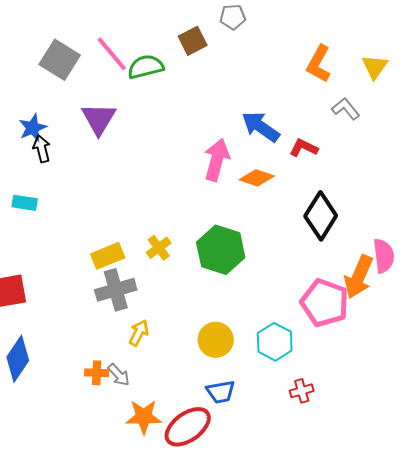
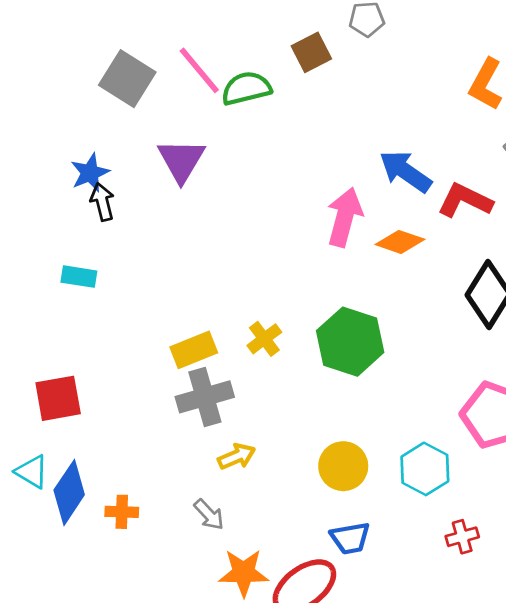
red L-shape: (304, 148) -> (465, 200), size x1.4
yellow arrow: (139, 333) -> (237, 456), turned 40
orange cross: (97, 373) -> (122, 512), moved

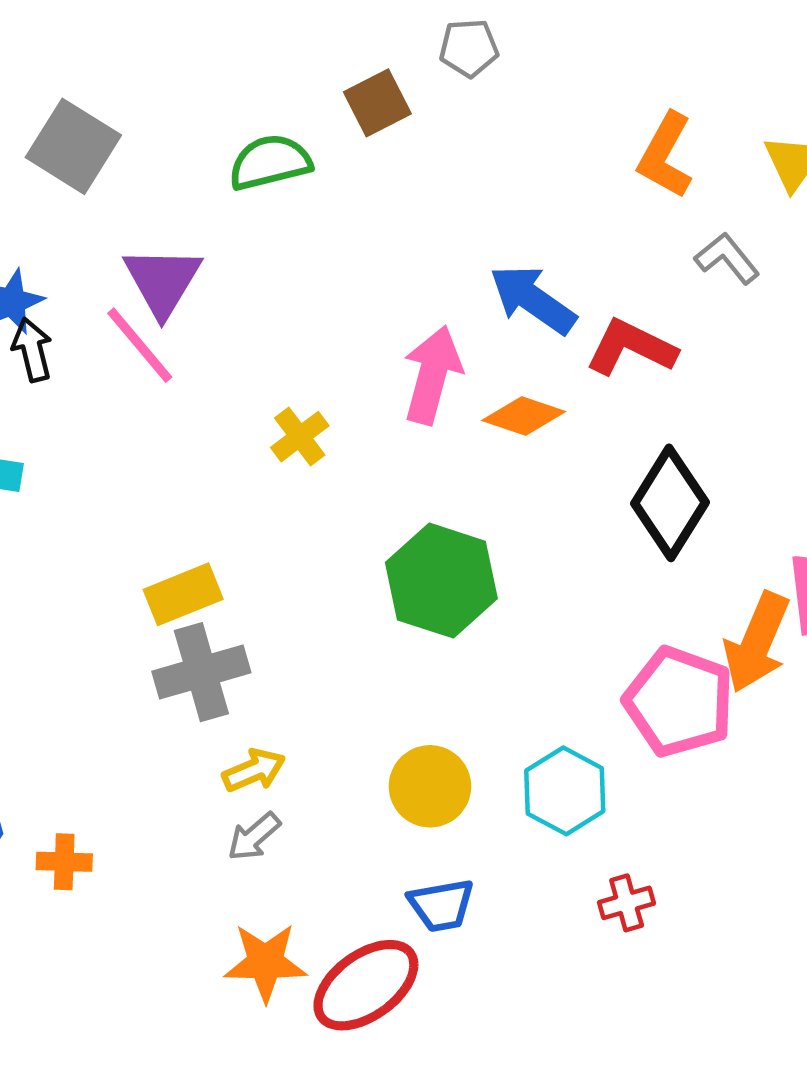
pink line: (199, 70) -> (140, 345), moved
yellow cross: (264, 339) -> (300, 437), moved
gray arrow: (209, 515) -> (254, 837), moved, turned 92

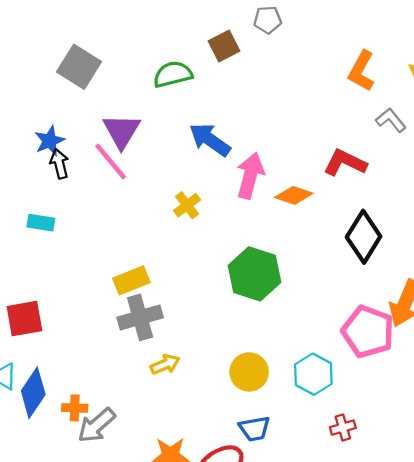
blue arrow: (533, 299) -> (210, 140), moved
gray arrow: (254, 837) -> (96, 425), moved, size x1.5

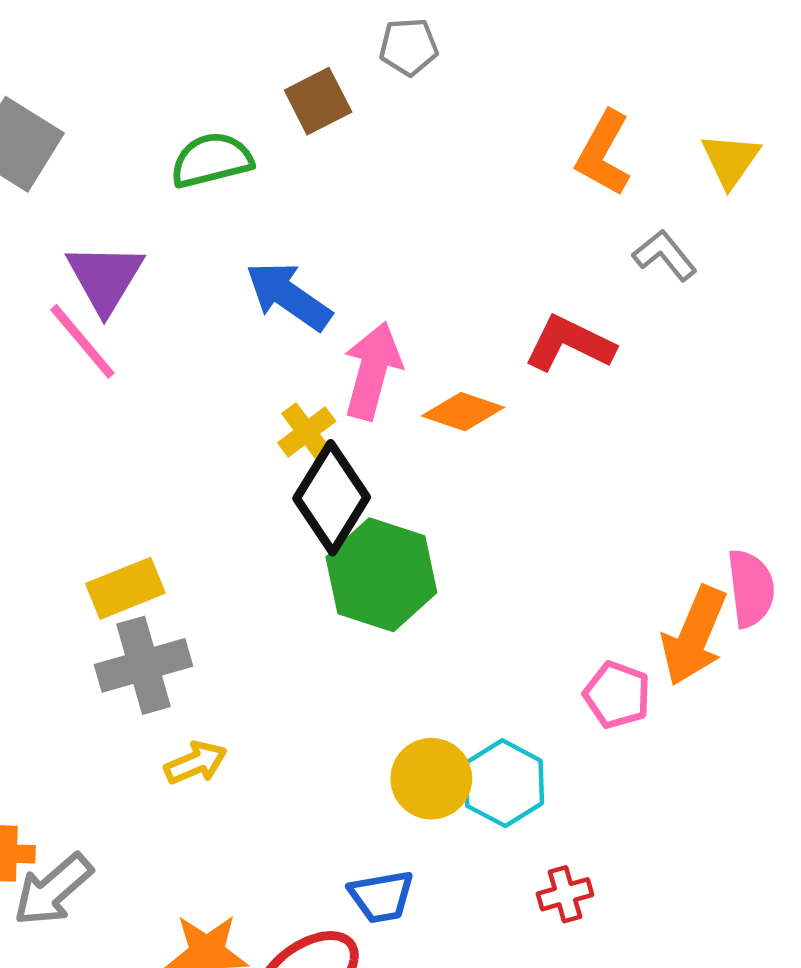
yellow cross: (187, 205) -> (307, 432), moved
black diamond: (364, 237) -> (332, 498), moved
pink pentagon: (368, 332) -> (617, 695), size x0.6
yellow circle: (249, 372) -> (431, 779), moved

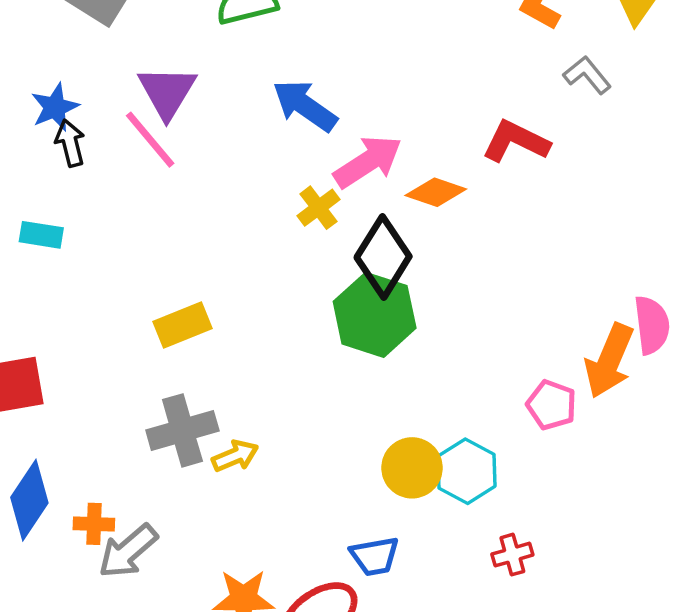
pink arrow: (372, 371) -> (368, 162), turned 42
black diamond: (332, 498) -> (383, 257), moved
gray cross: (144, 665) -> (182, 430), moved

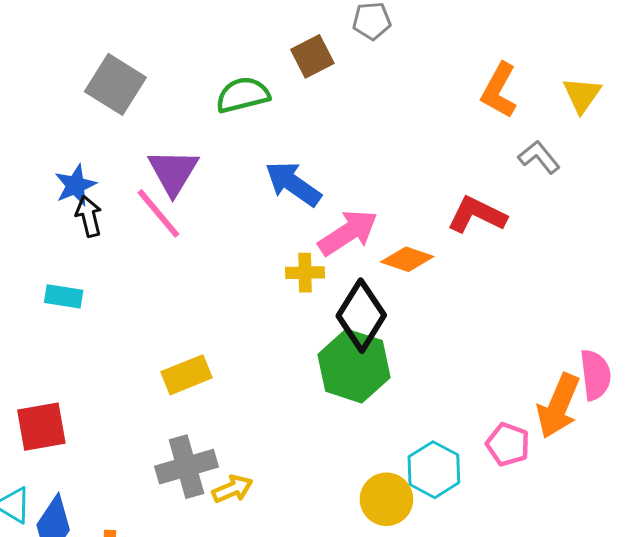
yellow cross: (318, 208) -> (305, 273), turned 36
cyan hexagon: (466, 471) -> (434, 470), moved

